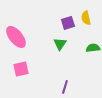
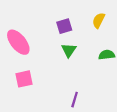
yellow semicircle: (86, 18) -> (99, 20), turned 40
purple square: (68, 23) -> (64, 26), moved

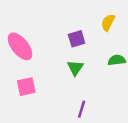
purple square: (64, 26) -> (77, 39), moved
green triangle: (69, 50) -> (75, 68), moved

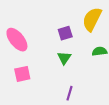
yellow semicircle: (108, 22) -> (92, 19), size x1.6

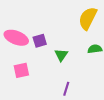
purple square: (65, 33) -> (40, 41), moved
pink ellipse: (17, 40) -> (16, 38), turned -30

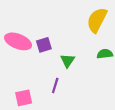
pink square: (21, 70) -> (24, 98), moved
purple line: (66, 89) -> (55, 85), moved

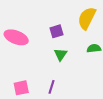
purple square: (44, 45) -> (57, 31), moved
purple line: (55, 85) -> (51, 87), moved

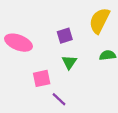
purple line: (51, 87) -> (59, 99), turned -64
pink square: (21, 88) -> (42, 78), moved

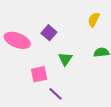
yellow semicircle: (99, 21) -> (94, 20), size x0.6
purple square: (65, 36) -> (49, 33), moved, turned -32

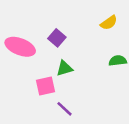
yellow semicircle: (94, 20) -> (109, 23), turned -152
green triangle: (65, 59) -> (64, 68), moved, turned 40

